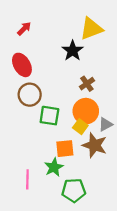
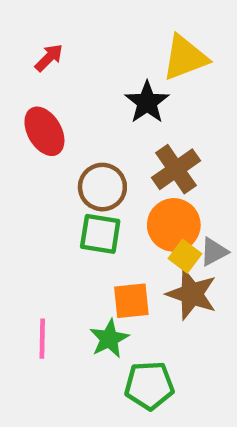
brown cross: (87, 84) -> (176, 169), size x1.5
brown circle: (30, 95) -> (102, 187), moved
yellow square: (80, 127) -> (185, 256), moved
pink line: (27, 179) -> (42, 339), moved

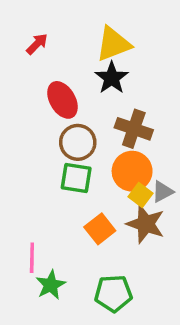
yellow triangle: (185, 58) -> (113, 44), moved
red ellipse: (44, 131) -> (62, 100), moved
brown cross: (176, 169) -> (134, 129), turned -36
orange square: (131, 301) -> (100, 229), turned -32
green star: (109, 339) -> (51, 285), moved

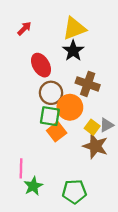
orange circle: (132, 171) -> (70, 107), moved
orange square: (100, 229) -> (57, 132), moved

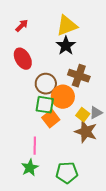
red ellipse: (41, 65) -> (23, 59), moved
pink line: (21, 168) -> (35, 146), moved

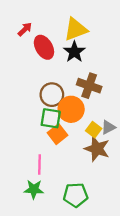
red ellipse: (23, 59) -> (44, 47), moved
green star: (30, 168) -> (34, 189), turned 30

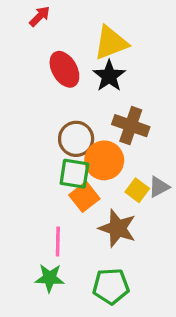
red arrow: (25, 29) -> (40, 16), moved
brown star: (97, 149) -> (117, 228), moved

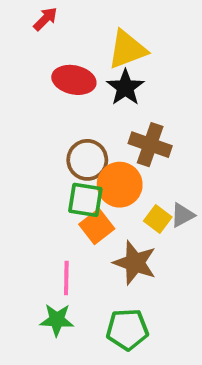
red ellipse: (64, 69) -> (74, 80), turned -48

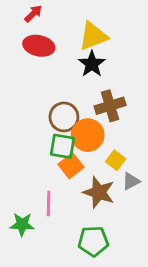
red ellipse: (74, 80) -> (39, 46), moved
brown cross: (150, 145) -> (110, 106), turned -36
gray triangle: (183, 215) -> (131, 181), moved
green star: (57, 320) -> (22, 224), moved

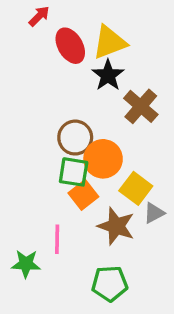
red ellipse: (39, 46) -> (70, 46), moved, turned 48
brown cross: (110, 106) -> (141, 106), moved, turned -32
yellow square: (116, 160) -> (136, 188), size x1.4

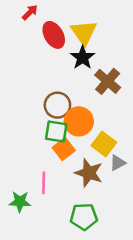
yellow triangle: (110, 42) -> (84, 32), turned -44

